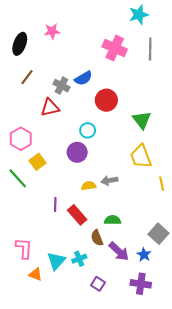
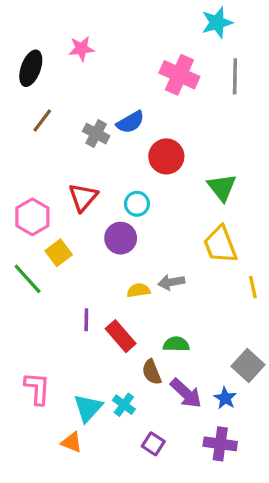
red triangle: (50, 107) -> (83, 197), moved, turned -36
cyan cross: (79, 259) -> (124, 405), turned -32
orange triangle: (35, 274) -> (72, 442), moved

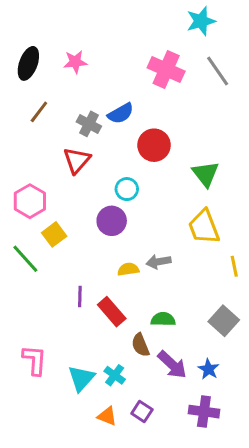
pink star: (81, 49) -> (75, 62), moved
gray line: (235, 76) -> (218, 71), turned -36
red triangle: (83, 197) -> (77, 160), moved
gray square: (248, 365) -> (224, 321), moved
orange triangle: (72, 442) -> (107, 416), moved

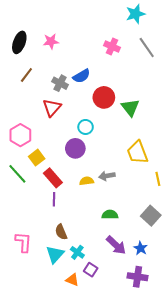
pink cross: (166, 69) -> (112, 46), size x0.7
green triangle: (205, 174) -> (130, 108), moved
red rectangle: (112, 312) -> (53, 178), moved
brown semicircle: (140, 345) -> (61, 232), moved
purple square: (142, 412) -> (91, 270), moved

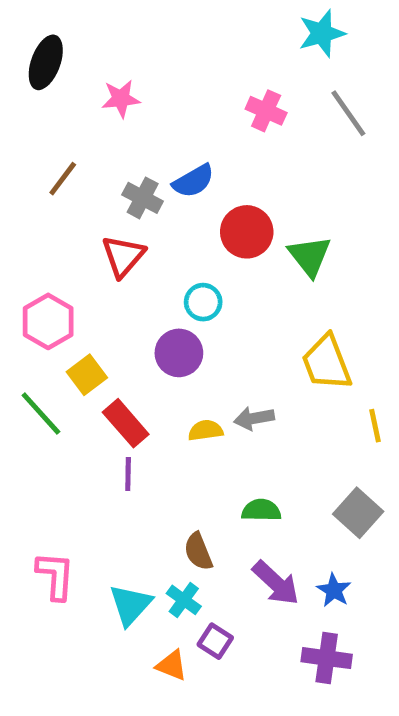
black ellipse: (19, 42) -> (46, 62), moved
brown semicircle: (61, 232) -> (198, 552), moved

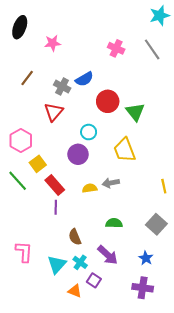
cyan star: (322, 33) -> (160, 16), moved
yellow trapezoid: (327, 363) -> (125, 150), moved
brown semicircle: (198, 552) -> (75, 237), moved
purple arrow: (276, 583) -> (108, 255), moved

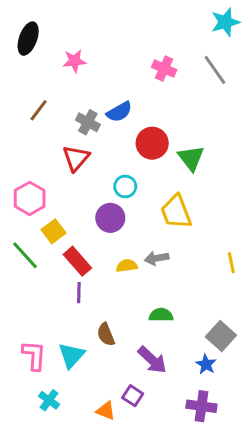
gray square: (156, 224) -> (221, 336), moved
cyan cross: (80, 262) -> (49, 400), moved
cyan triangle: (57, 264) -> (71, 355), moved

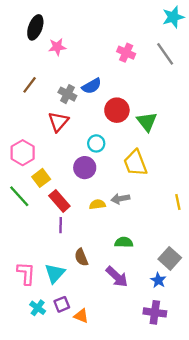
black ellipse: (28, 39) -> (35, 27), moved
purple square: (133, 396) -> (62, 304), moved, turned 35

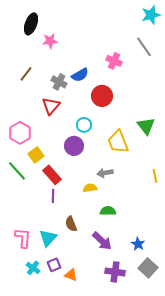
pink cross: (126, 53) -> (114, 61), moved
green triangle: (147, 122) -> (146, 126), moved
yellow semicircle: (97, 204) -> (90, 188), moved
gray square: (170, 258) -> (148, 268), moved
purple cross: (155, 312) -> (115, 272), moved

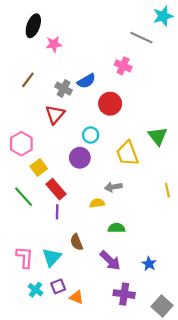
gray line: (144, 47) -> (141, 38), moved, turned -30
green line: (17, 171) -> (24, 197), moved
gray square: (148, 268) -> (162, 306), moved

